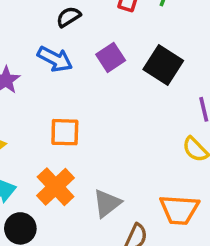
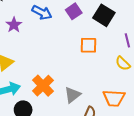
orange square: (65, 132) -> (89, 45), moved

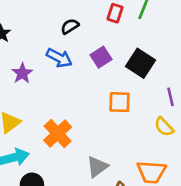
orange cross: (43, 86) -> (58, 134), moved

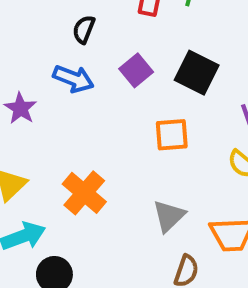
black semicircle: (70, 26) -> (84, 29), turned -30
gray triangle: (97, 167) -> (169, 216), moved

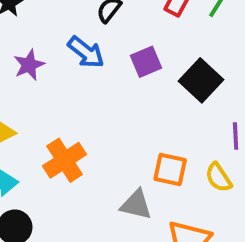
orange square: (172, 135) -> (170, 169), moved
gray triangle: (169, 216) -> (136, 205), turned 40

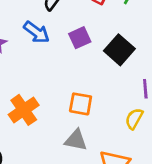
orange square: (170, 169) -> (81, 104), moved
yellow semicircle: (219, 177) -> (134, 119), turned 65

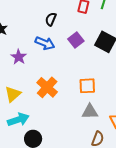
orange cross: (24, 110) -> (47, 87), moved

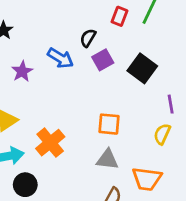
black semicircle: (51, 19) -> (88, 38), moved
orange cross: (47, 87) -> (50, 143), moved

